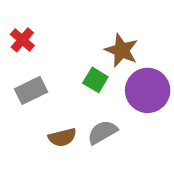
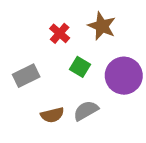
red cross: (22, 40) -> (60, 33), moved
brown star: (121, 50) -> (102, 26), moved

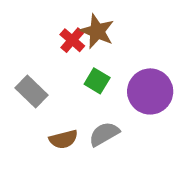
brown star: (102, 26) -> (97, 31), moved
gray rectangle: (26, 76) -> (32, 91), turned 70

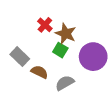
brown star: (97, 31) -> (66, 34), moved
brown semicircle: (63, 139) -> (39, 72), moved, turned -140

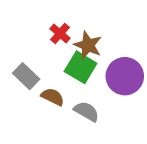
green square: (60, 50) -> (81, 67), size x1.5
gray semicircle: (65, 83) -> (86, 111), turned 60

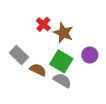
green square: (81, 67) -> (61, 61), moved
purple circle: (125, 76) -> (90, 55), size x0.6

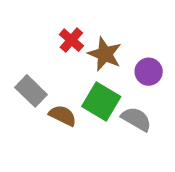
purple circle: (90, 55) -> (149, 72), moved
gray semicircle: (62, 80) -> (136, 119), moved

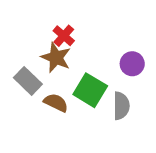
brown star: (105, 54) -> (56, 58), moved
gray semicircle: (136, 119) -> (121, 106), turned 60

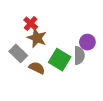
red cross: (64, 36) -> (31, 23), moved
gray semicircle: (121, 106) -> (79, 55), moved

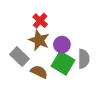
red cross: (31, 23) -> (40, 21), moved
purple circle: (87, 42) -> (62, 45), moved

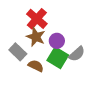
red cross: (40, 21) -> (37, 19), size x1.5
gray semicircle: (84, 59) -> (77, 54), turned 48

